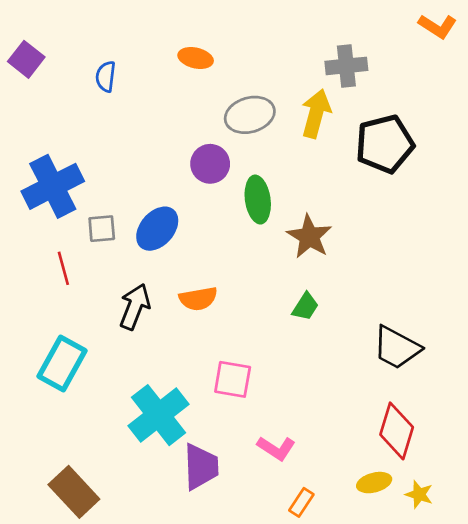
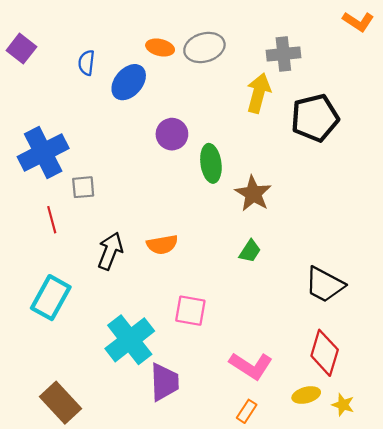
gray ellipse: (250, 115) -> (204, 48), moved
blue ellipse: (157, 229) -> (129, 82), moved
pink L-shape: (276, 448) -> (251, 366), moved, size x1.4

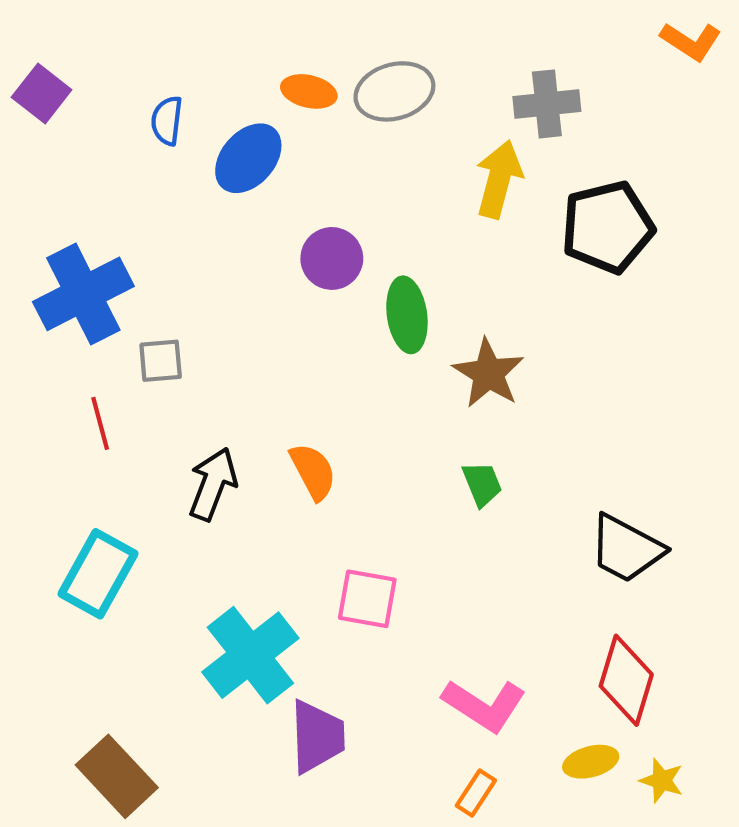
orange semicircle: (162, 245) -> (313, 471), turned -108
green trapezoid: (250, 251) -> (482, 484), turned -55

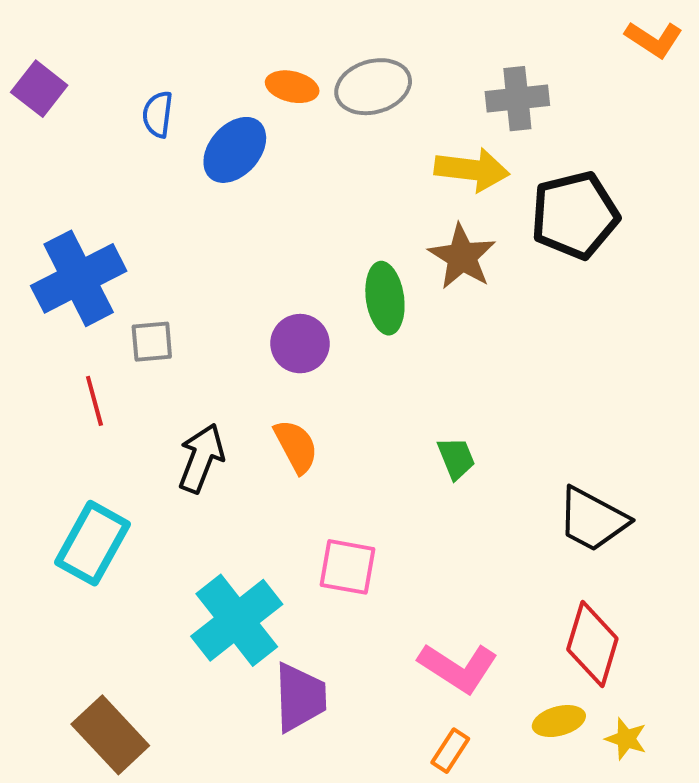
yellow arrow: (499, 179) -> (472, 170), turned 82
purple circle: (332, 258) -> (300, 344), moved
brown star: (488, 373) -> (462, 257), moved

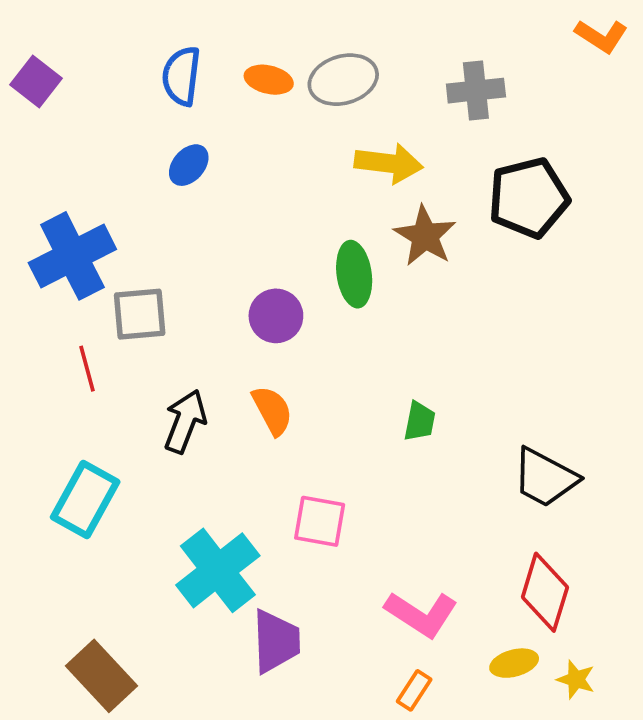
blue semicircle: (158, 114) -> (181, 76), moved, size x1.4
blue ellipse: (235, 150) -> (189, 165), moved, size x0.7
yellow arrow: (472, 170) -> (389, 163), moved
gray square: (152, 342) -> (140, 314), size x1.4
green trapezoid: (456, 458) -> (420, 421), turned 33

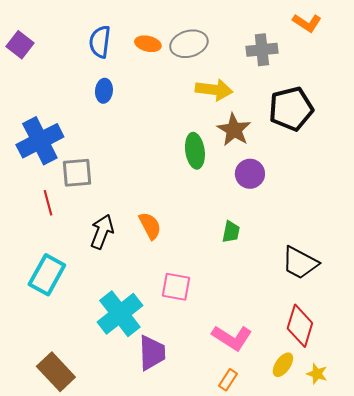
orange L-shape: (601, 36) -> (307, 23), moved
blue ellipse: (189, 165) -> (104, 91), turned -35
purple circle: (276, 316) -> (250, 174), moved
yellow ellipse: (514, 663) -> (283, 365), turned -40

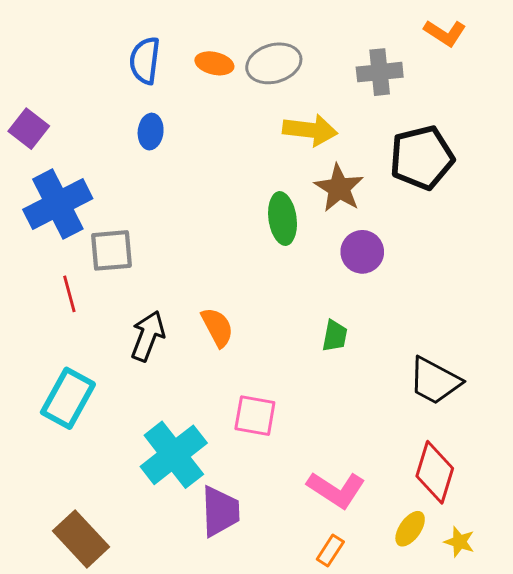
purple square: (20, 45) -> (29, 129), moved

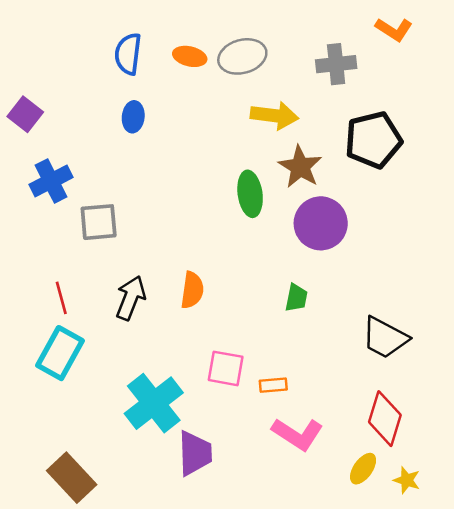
blue cross: (58, 204) -> (51, 181), size x0.7
purple circle: (362, 252) -> (321, 223), size x1.4
red line: (69, 294) -> (61, 298), moved
orange semicircle: (217, 327) -> (192, 290), turned 36
orange rectangle: (330, 550) -> (273, 385), moved, turned 52

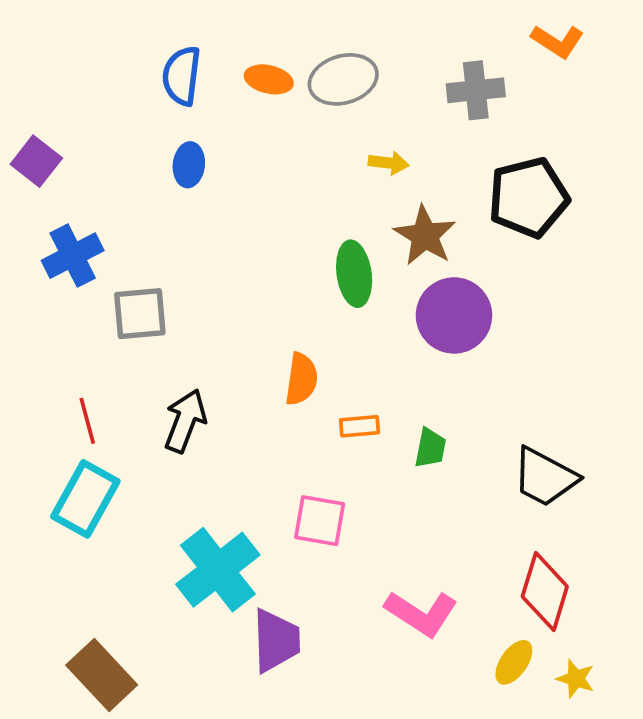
yellow arrow: (274, 115) -> (389, 163), size x0.6
orange semicircle: (192, 290) -> (301, 379), moved
green trapezoid: (296, 298) -> (430, 448), moved
orange rectangle: (273, 385) -> (360, 426), moved

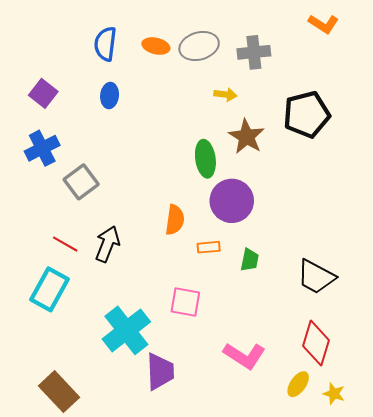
gray cross: (476, 90) -> (254, 52), moved
purple square: (36, 161) -> (43, 93), moved
gray square: (140, 314) -> (81, 182), turned -32
purple circle: (454, 315) -> (232, 201), moved
red line: (87, 421) -> (65, 244), moved, turned -45

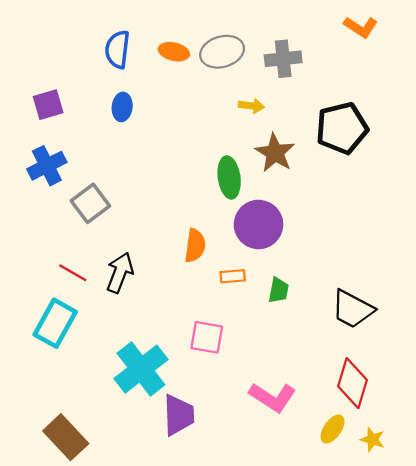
purple square: (43, 93) -> (48, 105), turned 36

